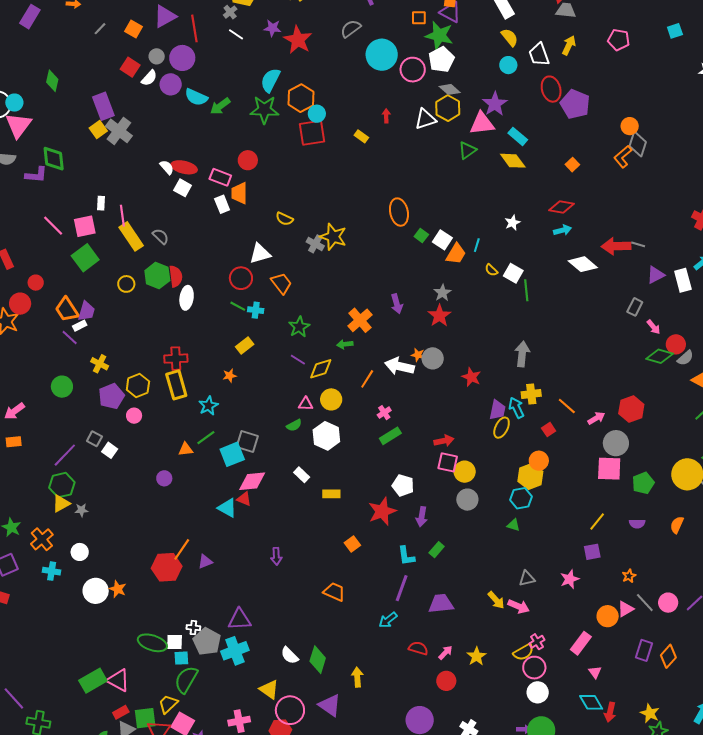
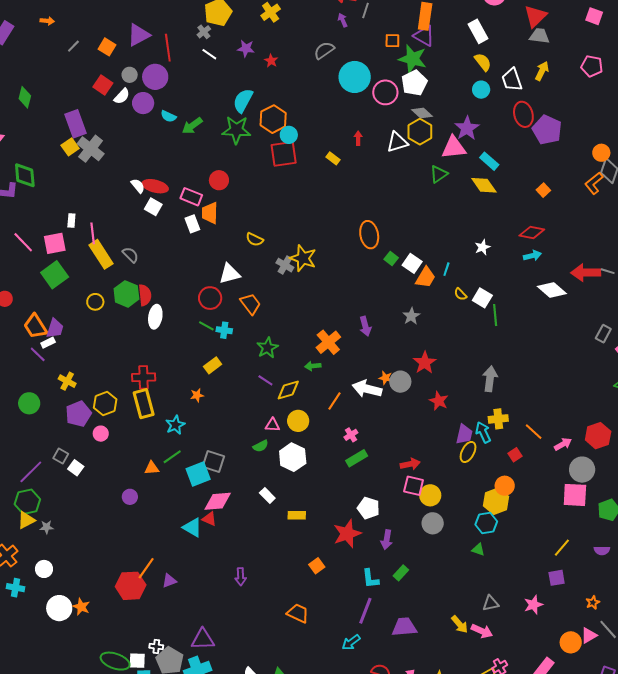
red star: (298, 40) -> (271, 61), size x0.5
cyan semicircle: (196, 97) -> (168, 116), size x0.7
red star: (439, 316) -> (425, 363), moved

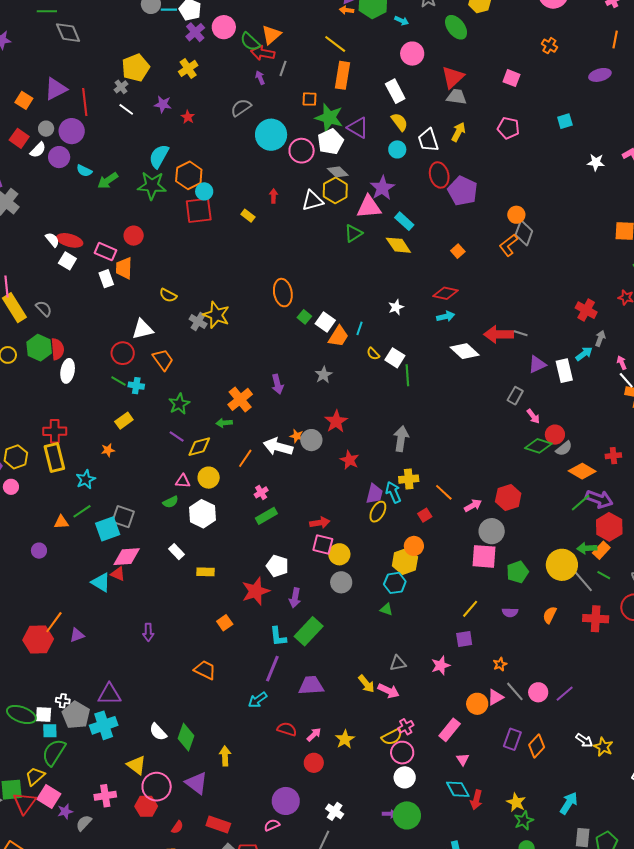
purple triangle: (424, 36) -> (358, 128), moved
green rectangle: (401, 573) -> (309, 631), size x1.8

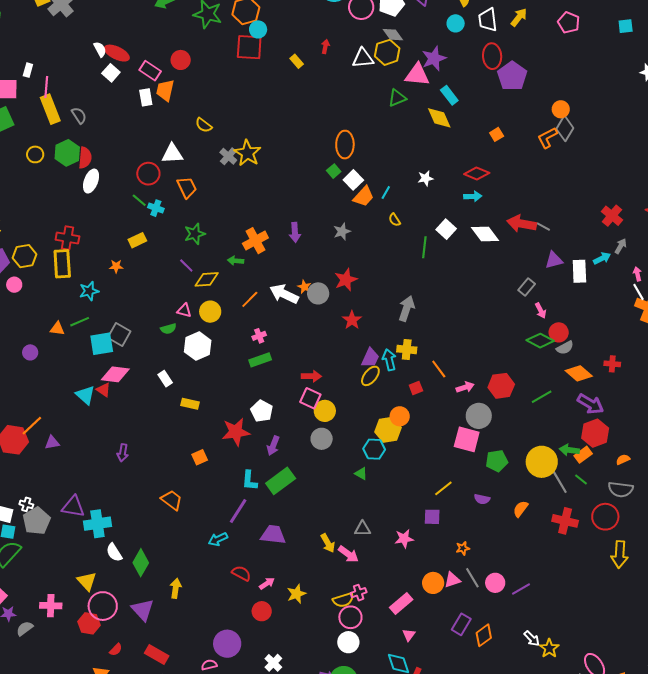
orange ellipse: (283, 293) -> (345, 145), moved
white square: (395, 358) -> (446, 229), moved
green line: (581, 503) -> (542, 397), moved
cyan cross: (104, 725) -> (97, 524), moved

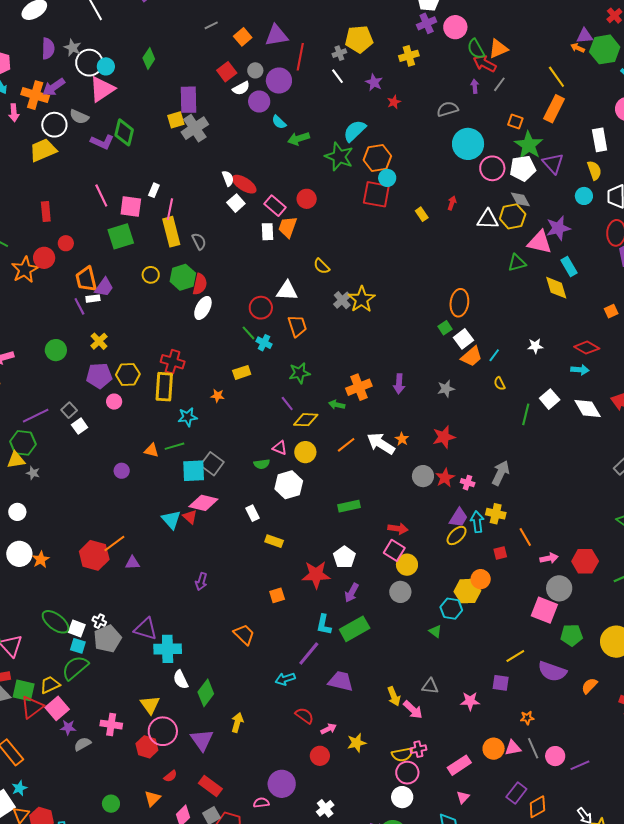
gray circle: (318, 293) -> (423, 476), moved
pink cross: (259, 336) -> (468, 483), moved, turned 32
purple semicircle: (482, 499) -> (552, 671), size x1.8

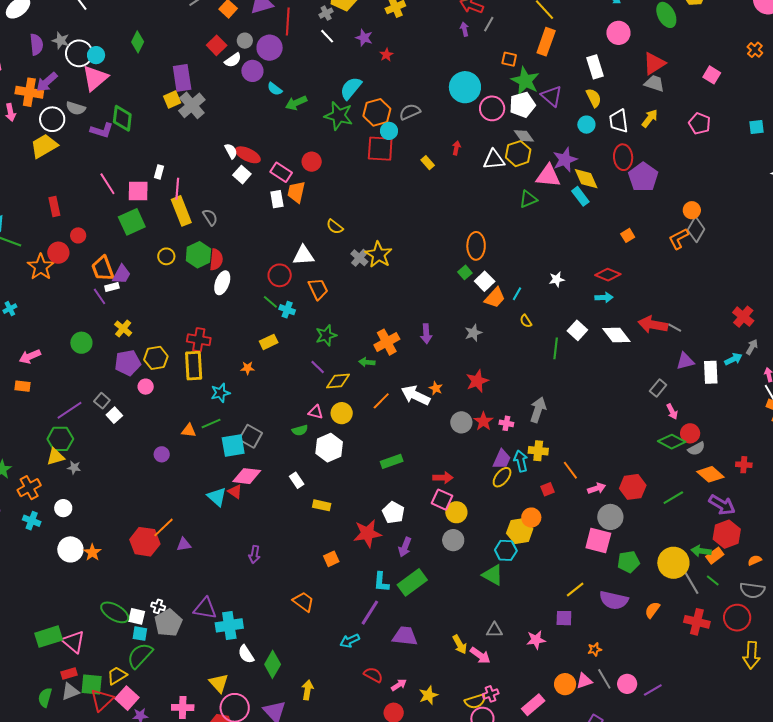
gray semicircle: (448, 109) -> (410, 112), moved
yellow diamond: (556, 288) -> (586, 179), moved
green triangle: (435, 631) -> (493, 575), size x1.6

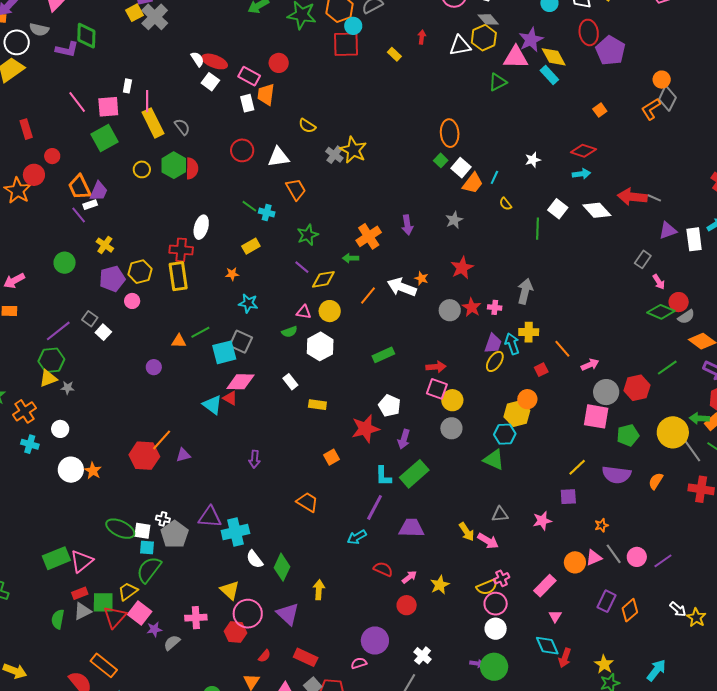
red circle: (280, 275) -> (242, 150), moved
white ellipse: (222, 283) -> (201, 227), moved
cyan star: (220, 393) -> (248, 303), moved, turned 30
red hexagon: (633, 487) -> (637, 388), moved
pink triangle: (73, 642) -> (82, 561), turned 45

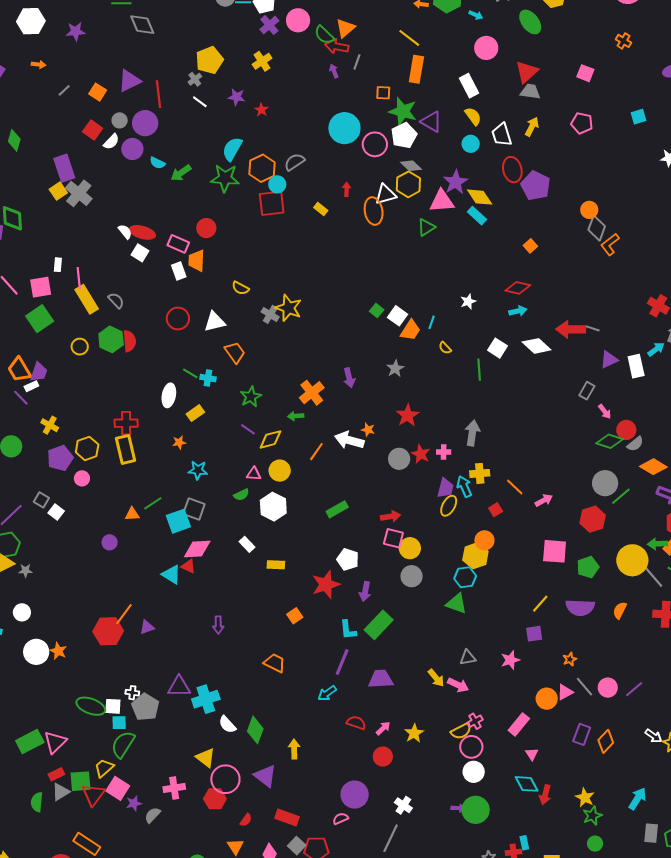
orange L-shape: (651, 109) -> (610, 244), moved
orange ellipse: (450, 133) -> (374, 211), moved
white ellipse: (201, 227) -> (169, 395), moved
gray circle: (606, 392) -> (605, 483), moved

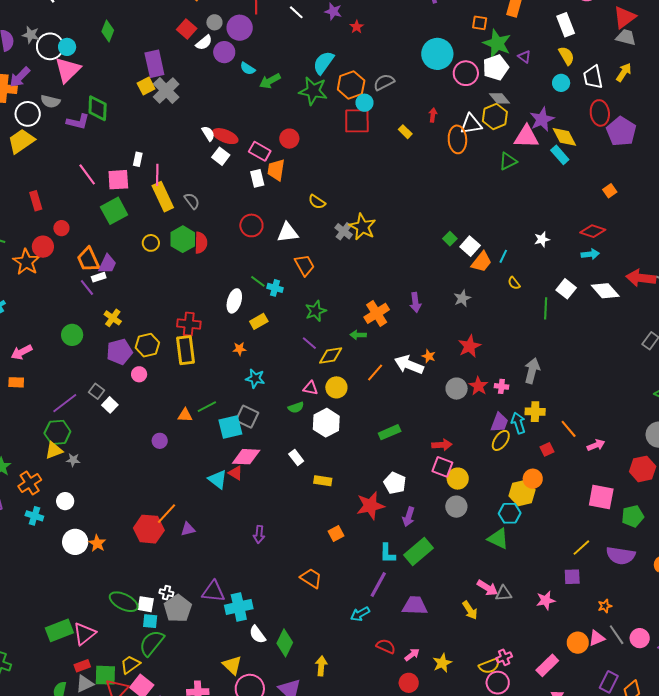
purple triangle: (431, 122) -> (524, 57), size x0.6
pink arrow: (458, 685) -> (487, 588), moved

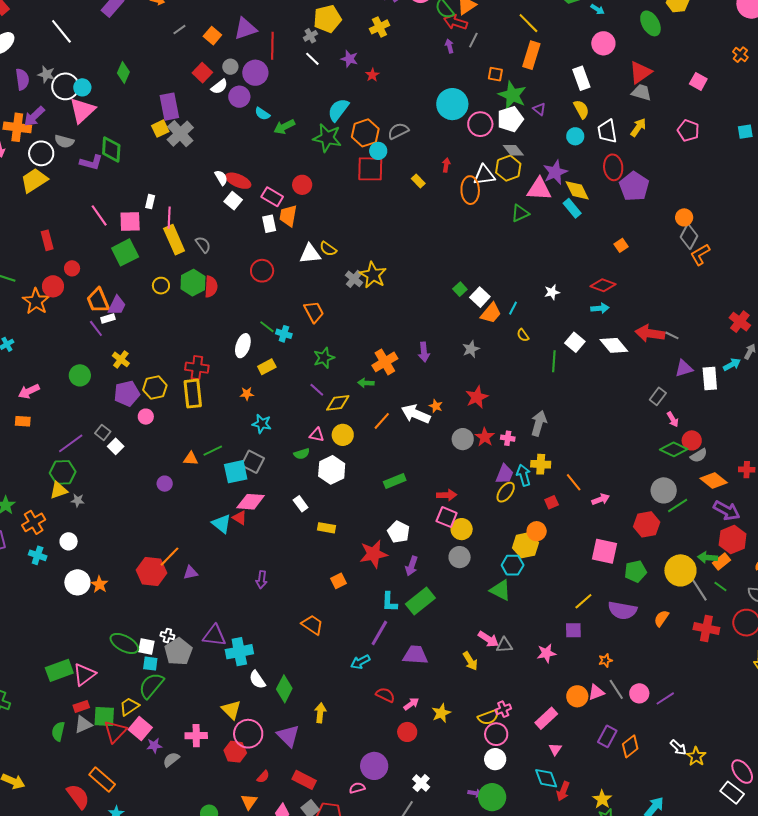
white triangle: (288, 233) -> (310, 254), moved

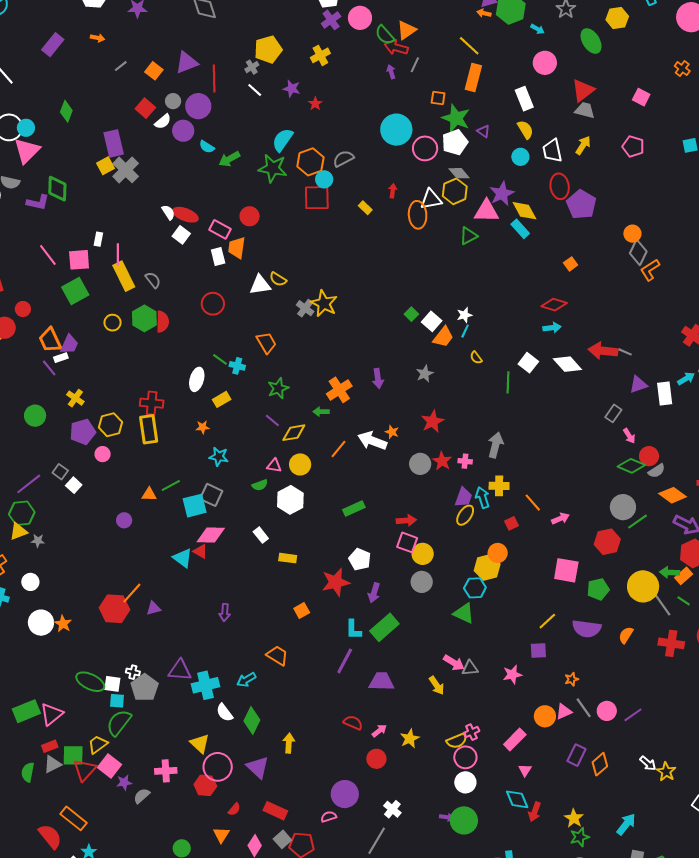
white star: (552, 292) -> (464, 315), moved
cyan arrow: (360, 662) -> (246, 680), moved

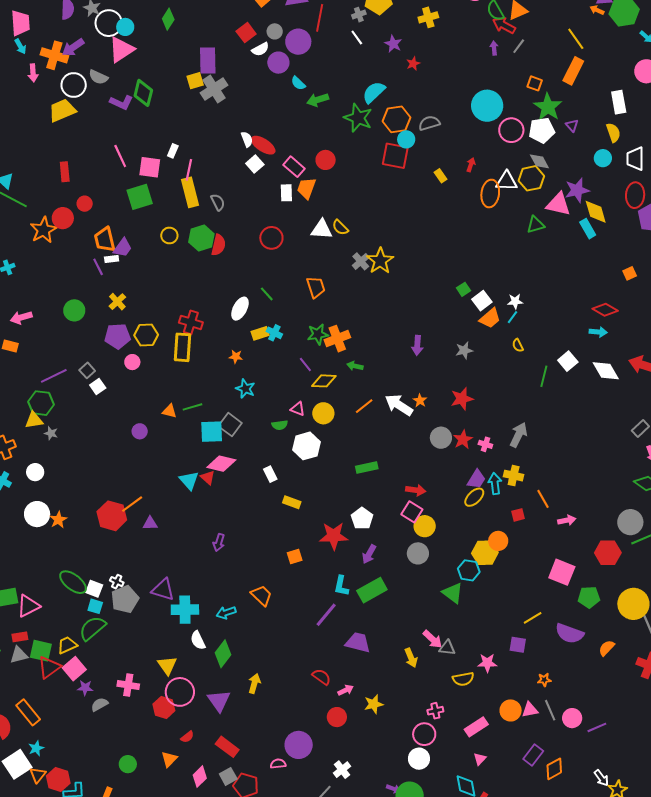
cyan cross: (237, 366) -> (274, 333), moved
orange cross: (339, 390) -> (337, 339), moved
yellow semicircle: (457, 741) -> (463, 679), moved

